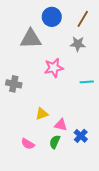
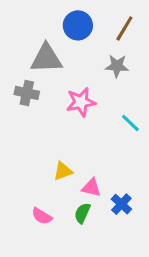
cyan line: (87, 82) -> (130, 123), turned 48
gray cross: (14, 84) -> (27, 93), moved

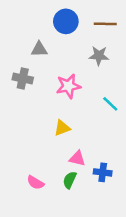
brown line: (124, 28) -> (105, 24), turned 60
gray triangle: (46, 58) -> (39, 49), size x0.6
yellow triangle: (63, 171) -> (62, 128), moved
blue cross: (121, 204) -> (103, 172), turned -36

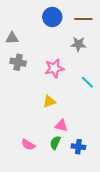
gray triangle: (39, 49) -> (12, 38), moved
blue cross: (103, 172) -> (78, 147), moved

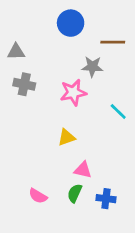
brown line: (83, 19) -> (113, 42), moved
gray star: (78, 44) -> (92, 67), moved

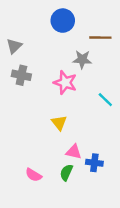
gray triangle: (16, 52) -> (14, 46), turned -42
pink star: (73, 92) -> (65, 83), turned 30
yellow triangle: (66, 137) -> (59, 123), turned -49
blue cross: (106, 199) -> (94, 163), moved

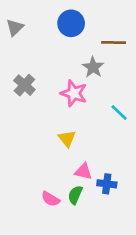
gray triangle: (14, 46) -> (15, 27), moved
gray star: (82, 59) -> (93, 67), turned 30
gray cross: (21, 75) -> (24, 85), turned 30
pink semicircle: (34, 175) -> (51, 199), moved

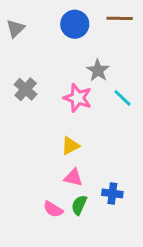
brown line: (114, 43) -> (120, 18), moved
cyan line: (119, 112) -> (122, 98), moved
yellow triangle: (67, 139) -> (70, 146), turned 42
pink triangle: (83, 171) -> (73, 178), moved

